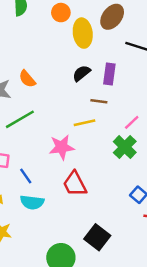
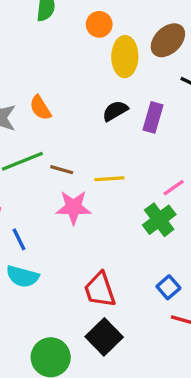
brown line: (99, 101) -> (62, 170), moved
red trapezoid: (75, 184) -> (100, 290), moved

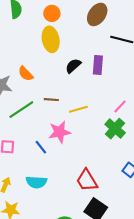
yellow ellipse: (125, 57) -> (51, 39), moved
brown line: (62, 170) -> (51, 100), moved
blue line: (19, 239) -> (41, 147), moved

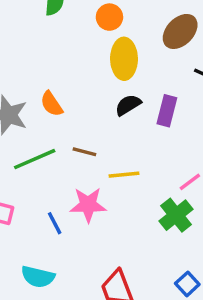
yellow ellipse: (51, 39) -> (124, 59), moved

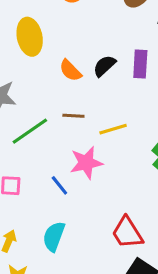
yellow ellipse: (124, 59) -> (30, 37), moved
orange semicircle: (52, 104) -> (70, 70), moved
cyan semicircle: (38, 277) -> (54, 236), turned 108

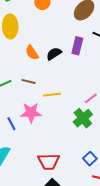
purple rectangle: (140, 64) -> (77, 46), moved
red trapezoid: (127, 233) -> (49, 162), turned -70

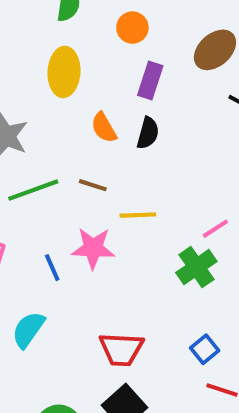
purple rectangle: (77, 46) -> (150, 81), moved
black semicircle: (54, 54) -> (148, 133), turned 133

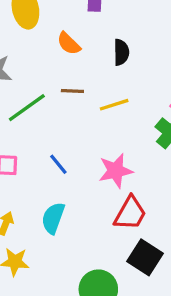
black semicircle: (148, 133) -> (121, 52), moved
pink star: (93, 248) -> (116, 171), moved
red trapezoid: (121, 349) -> (130, 213), turned -48

